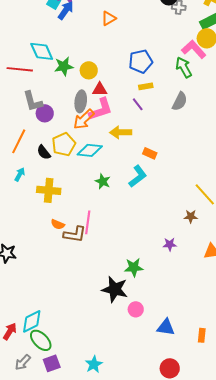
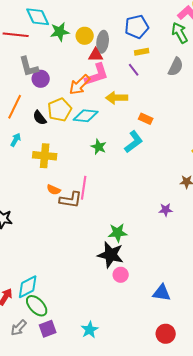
gray ellipse: (81, 101) -> (103, 42), moved
green star: (134, 267) -> (118, 233), moved
pink circle: (136, 309) -> (121, 275), moved

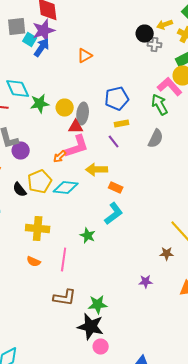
orange arrow: (80, 85) -> (60, 156), size x0.6
orange rectangle: (146, 119) -> (116, 188), moved
green star: (99, 147) -> (88, 236), moved
yellow cross: (45, 156) -> (38, 228), moved
brown L-shape: (71, 200) -> (65, 298), moved

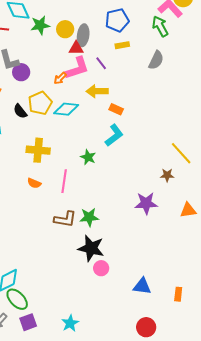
purple line: (114, 142) -> (101, 63), moved
purple star: (146, 282) -> (146, 203), size x1.6
green star: (98, 304) -> (89, 217), moved

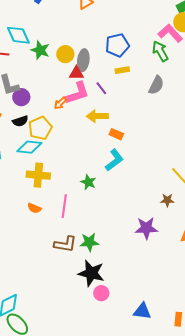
green star: (40, 25) -> (40, 50), turned 30
cyan diamond: (66, 109) -> (29, 147), moved
black semicircle: (20, 111) -> (20, 121), moved, turned -70

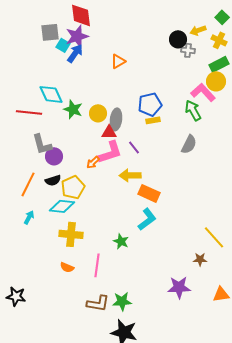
yellow rectangle: (122, 70) -> (153, 120), moved
orange rectangle: (116, 134) -> (149, 193), size x1.5

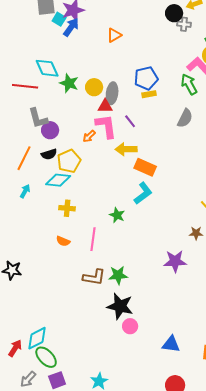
pink L-shape: (110, 152) -> (106, 126), turned -80
yellow cross: (71, 234) -> (67, 208), size x0.7

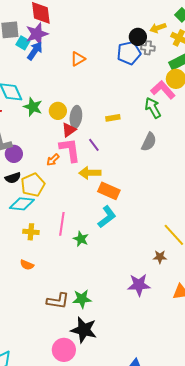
blue pentagon: (146, 78) -> (129, 53), moved
red triangle: (105, 106) -> (69, 130), turned -35
pink line: (93, 239) -> (62, 224), moved
pink circle: (130, 326) -> (64, 350), moved, size x1.5

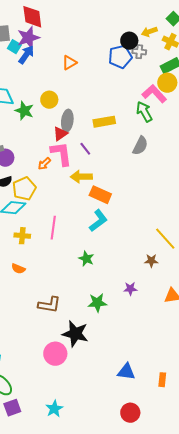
yellow circle: (58, 111) -> (49, 100), moved
yellow rectangle: (113, 118) -> (104, 122), size x1.5
green star: (81, 239) -> (86, 259), moved
purple star: (139, 285) -> (130, 289), size x0.6
green star: (82, 299) -> (97, 303), moved

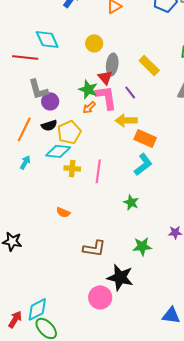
green star: (24, 111) -> (88, 89), moved
yellow rectangle: (104, 122) -> (149, 65), turned 55
red triangle: (60, 134) -> (105, 77), turned -35
yellow cross: (22, 236) -> (72, 168), moved

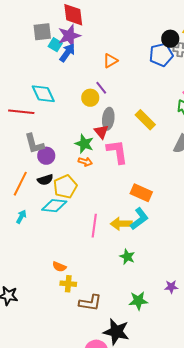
purple line: (130, 92) -> (101, 88), moved
pink L-shape: (106, 97) -> (117, 152), moved
orange arrow: (89, 107) -> (85, 162), turned -120
yellow arrow: (126, 120) -> (121, 224), moved
yellow cross: (72, 168) -> (68, 284), moved

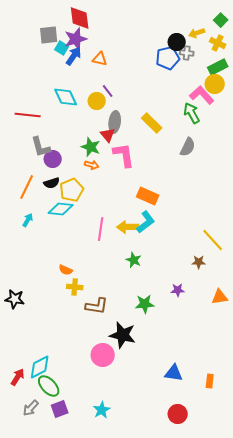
orange triangle: (110, 61) -> (100, 59), moved, turned 42
cyan diamond: (43, 94) -> (66, 97), moved

